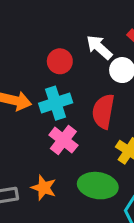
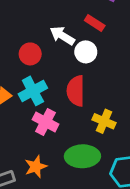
orange star: (44, 188) -> (36, 167), turned -30

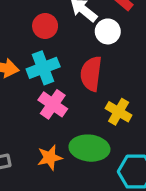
orange star: (36, 167) -> (50, 158), moved

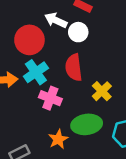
red circle: (45, 26) -> (29, 40), size x1.5
yellow cross: (119, 112) -> (102, 91), turned 30

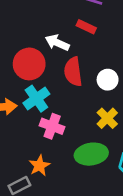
white circle: (78, 32) -> (108, 80), moved
red semicircle: (74, 67) -> (73, 72), moved
orange star: (58, 139) -> (39, 166), moved

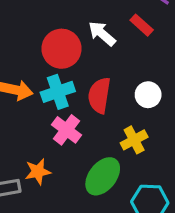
red semicircle: (73, 72) -> (99, 95), moved
green ellipse: (91, 154) -> (103, 176), turned -60

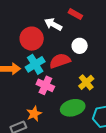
red semicircle: (99, 95) -> (60, 61), turned 75
white circle: (148, 95) -> (80, 46), moved
green ellipse: (103, 176) -> (73, 108), turned 50

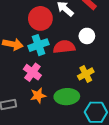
pink cross: (45, 85) -> (32, 72), moved
orange star: (34, 114) -> (38, 95), moved

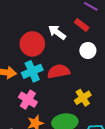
white circle: (87, 36) -> (88, 50), moved

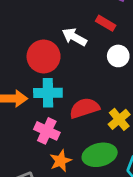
cyan cross: (32, 71) -> (48, 93), turned 30
red semicircle: (59, 71) -> (84, 108), moved

